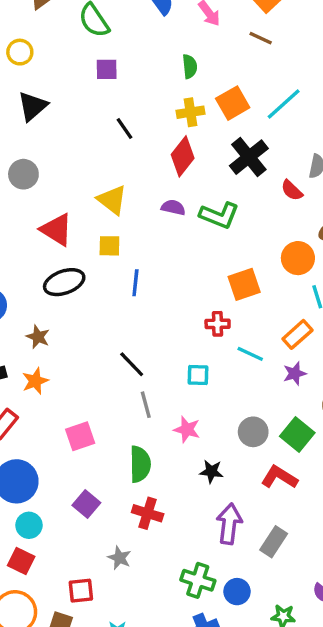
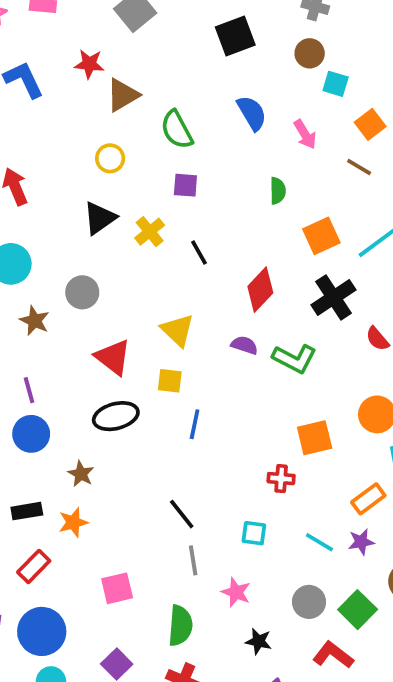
yellow circle: (20, 52) -> (110, 158), moved
yellow cross: (190, 112) -> (150, 232), moved, turned -36
cyan line: (250, 354) -> (319, 542), moved

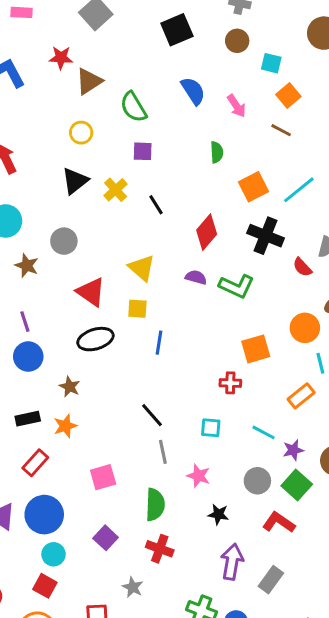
cyan square: (336, 84) -> (271, 63), moved
black cross: (333, 297) -> (266, 236), turned -32
purple star: (361, 542) -> (293, 450), moved

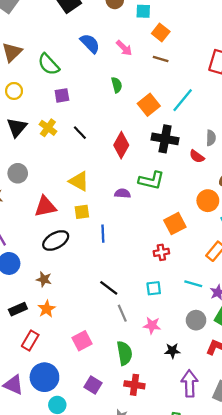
purple semicircle: (196, 277) -> (122, 193), moved
red triangle: (91, 292) -> (45, 207), turned -35

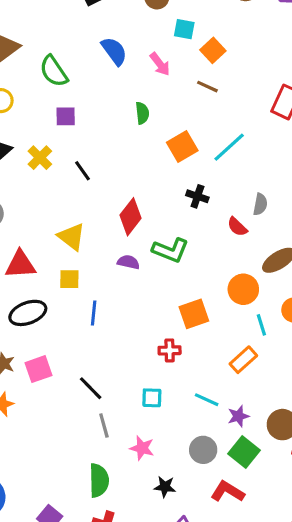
cyan square: (143, 11) -> (184, 29), moved
black cross: (165, 139) -> (197, 196), size x0.6
red diamond: (121, 145) -> (131, 217), moved
pink square: (82, 341) -> (38, 369), moved

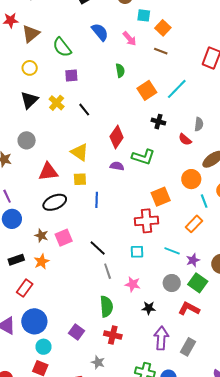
red cross: (170, 350) -> (147, 221), size x1.6

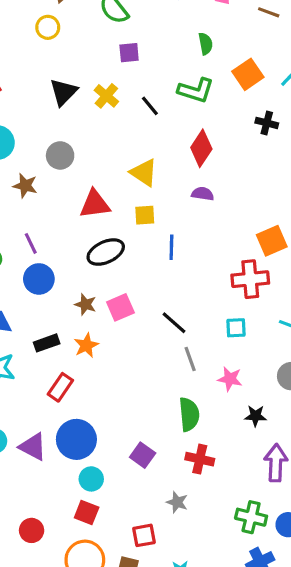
yellow circle: (30, 68) -> (48, 27), moved
green L-shape: (143, 157) -> (196, 90), moved

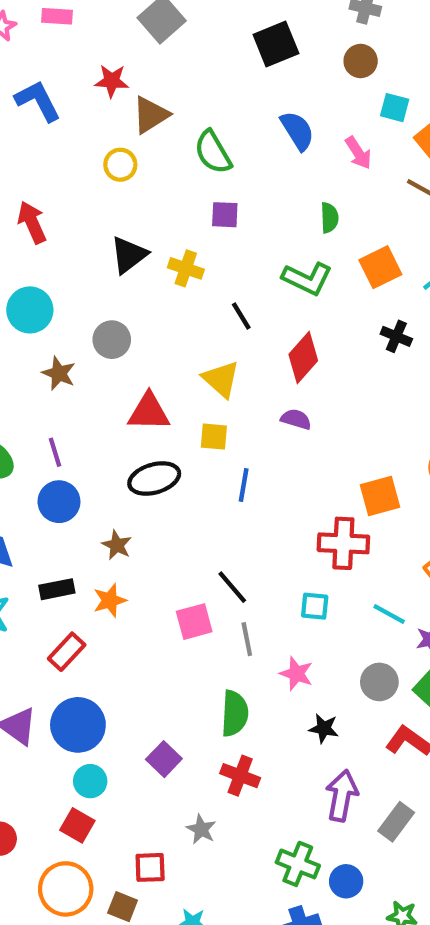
yellow cross: (106, 96) -> (186, 268), turned -30
black line: (150, 106) -> (241, 316), moved
pink square: (120, 307) -> (194, 622), moved

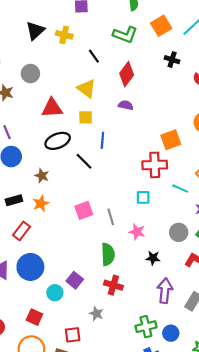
black line: (232, 587) -> (84, 161), moved
cyan line: (389, 614) -> (180, 189), moved
cyan circle: (90, 781) -> (55, 293), moved
green cross: (298, 864) -> (146, 327), turned -30

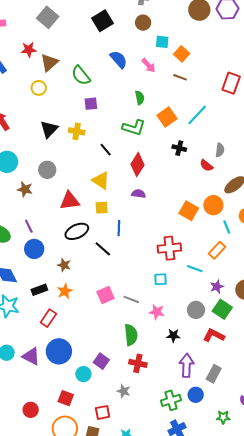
orange square: (171, 140) -> (189, 211), moved, turned -36
gray line: (111, 217) -> (131, 299), turned -49
blue circle: (171, 333) -> (196, 395), moved

